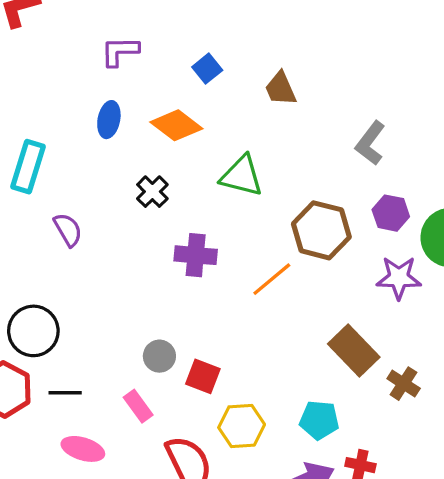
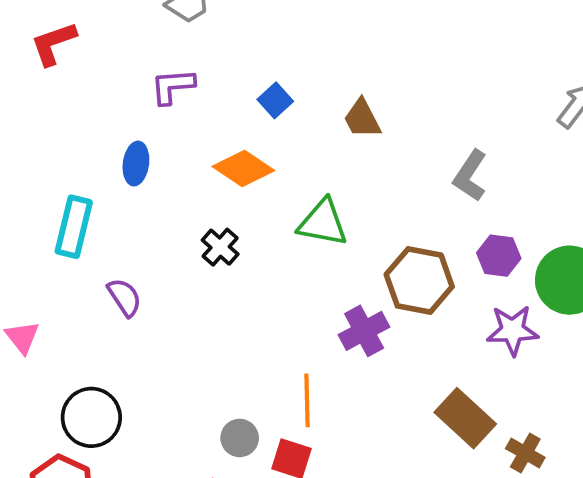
blue ellipse: (109, 120) -> (136, 164), moved
purple cross: (196, 255) -> (364, 331), moved, turned -30
orange line: (272, 279) -> (307, 400), moved, turned -48

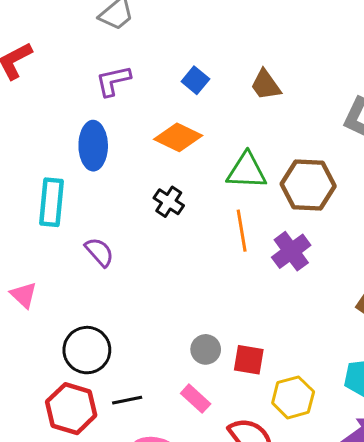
blue ellipse: (136, 164) -> (93, 146), size x1.4
brown hexagon: (419, 280) -> (308, 185), moved
orange line: (307, 400) -> (242, 231), moved

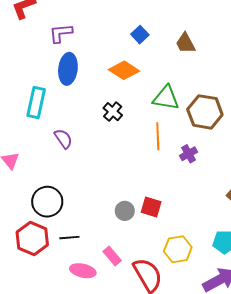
purple L-shape: (113, 81) -> (61, 33), moved
purple cross: (291, 251) -> (189, 154), size x0.7
red square: (249, 360) -> (151, 207), moved
pink rectangle: (196, 399) -> (112, 256), moved

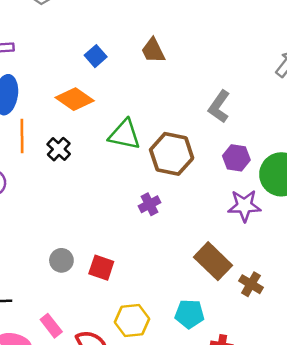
brown trapezoid: (185, 43) -> (153, 51), moved
orange line: (158, 136) -> (22, 136), moved
gray circle: (125, 211) -> (61, 260), moved

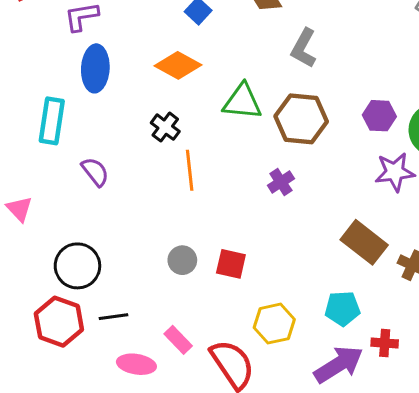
gray L-shape: (219, 107) -> (304, 48), moved
orange line: (22, 136) -> (190, 170), moved

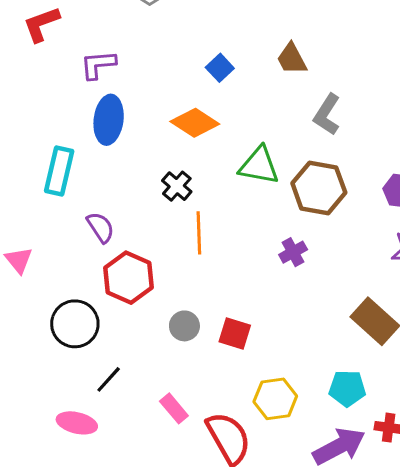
black line: (114, 317) -> (109, 379), turned -44
red hexagon: (59, 322) -> (128, 278), moved
pink ellipse: (136, 364) -> (77, 423), moved

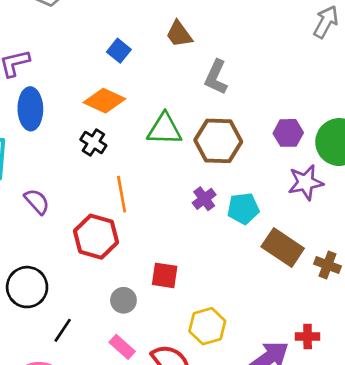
black cross: (177, 186) -> (93, 142), moved
red hexagon: (128, 278) -> (96, 237), moved
gray circle: (184, 326) -> (123, 300), moved
cyan pentagon: (347, 388) -> (243, 209), moved

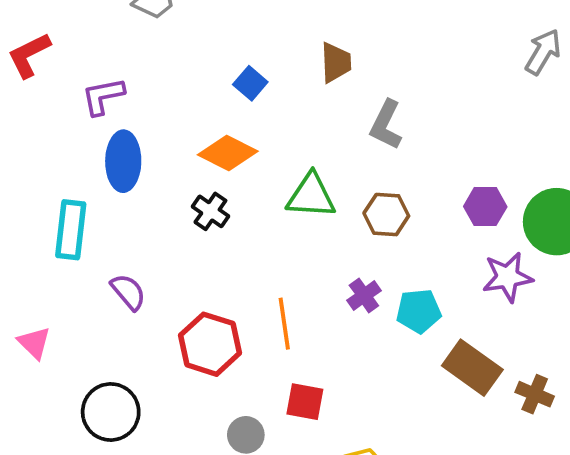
brown trapezoid: (179, 34) -> (336, 62), turned -148
brown hexagon: (218, 141) -> (386, 215), size x0.7
orange line: (122, 194) -> (284, 324), moved

